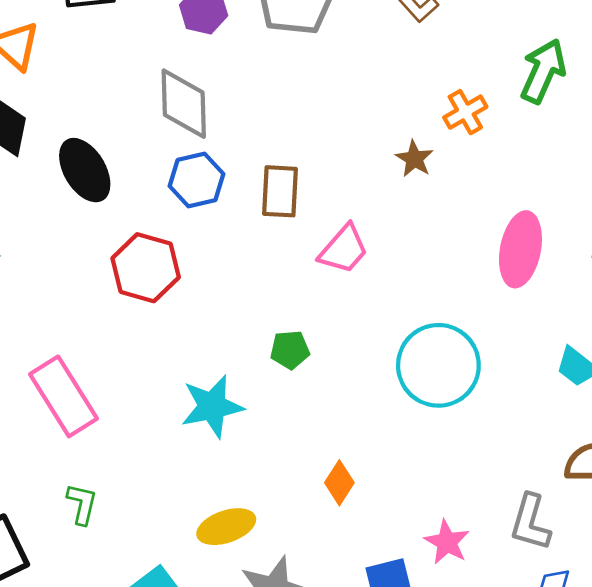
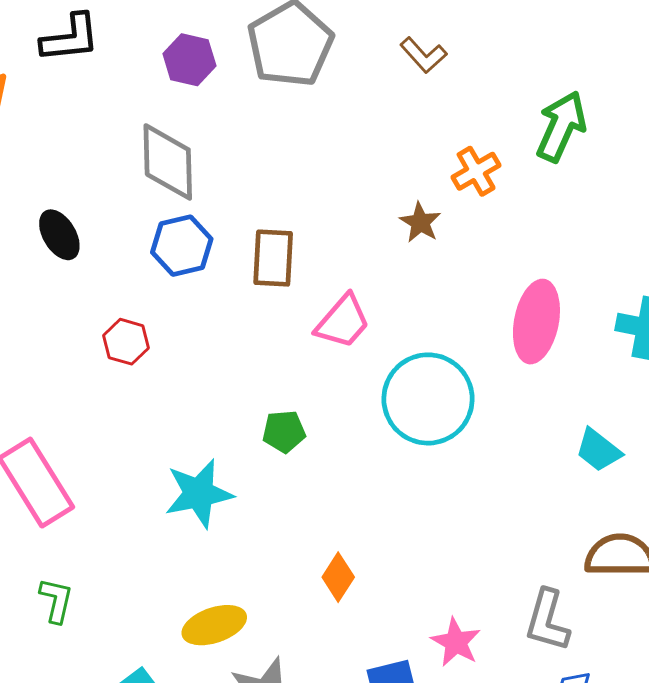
black ellipse: (85, 170) -> (59, 235), size x0.7
red hexagon: (146, 268) -> (126, 342), size x0.6
cyan circle: (438, 365) -> (428, 399), moved

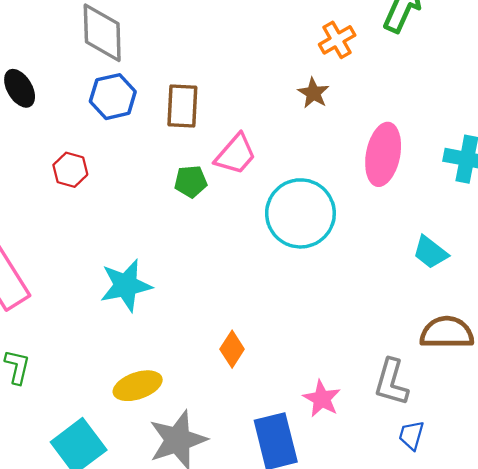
brown star: (420, 222) -> (313, 93), moved
green pentagon: (284, 431) -> (191, 182), moved

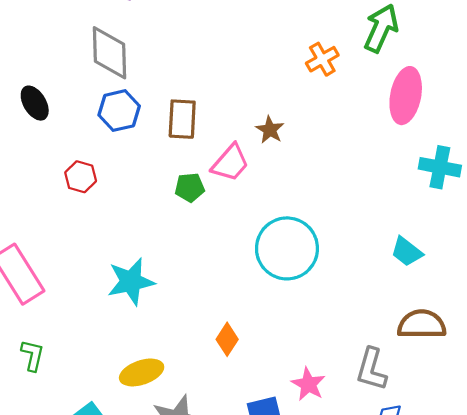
brown star: (313, 93) -> (270, 130), moved
pink ellipse: (383, 154) -> (406, 96), moved
cyan circle: (300, 213) -> (287, 248), moved

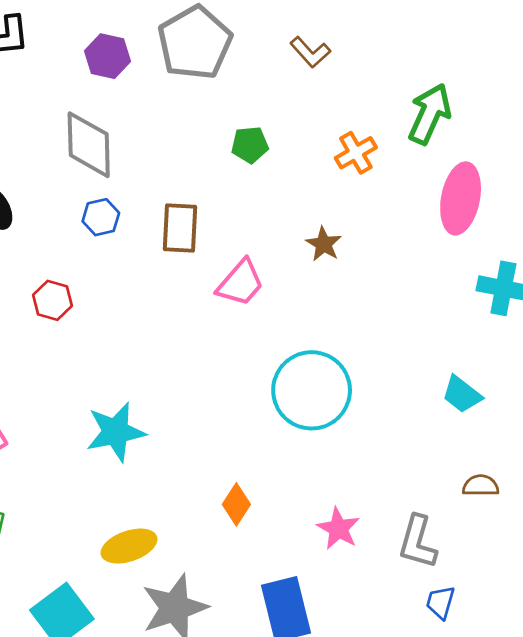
blue hexagon: (119, 111) -> (101, 217), size x0.7
brown star: (270, 130) -> (324, 244), moved
green pentagon: (190, 187) -> (250, 145), moved
brown semicircle: (422, 324) -> (481, 486), size x0.6
pink star: (308, 384) -> (338, 529), moved

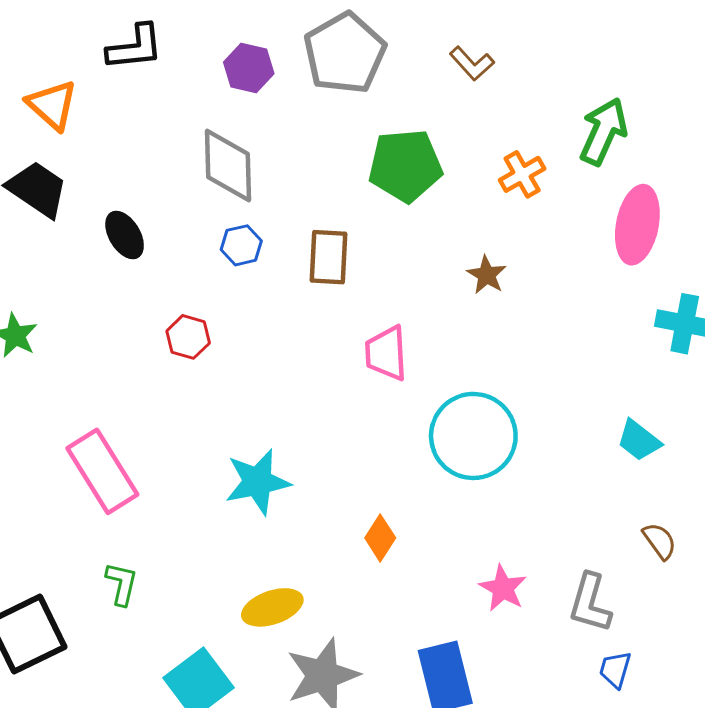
green pentagon: (250, 145) -> (405, 166), size x1.8
pink trapezoid: (240, 283) -> (386, 353), moved, turned 136
brown semicircle: (481, 486) -> (660, 541), turned 54
orange diamond: (236, 504) -> (380, 538), moved

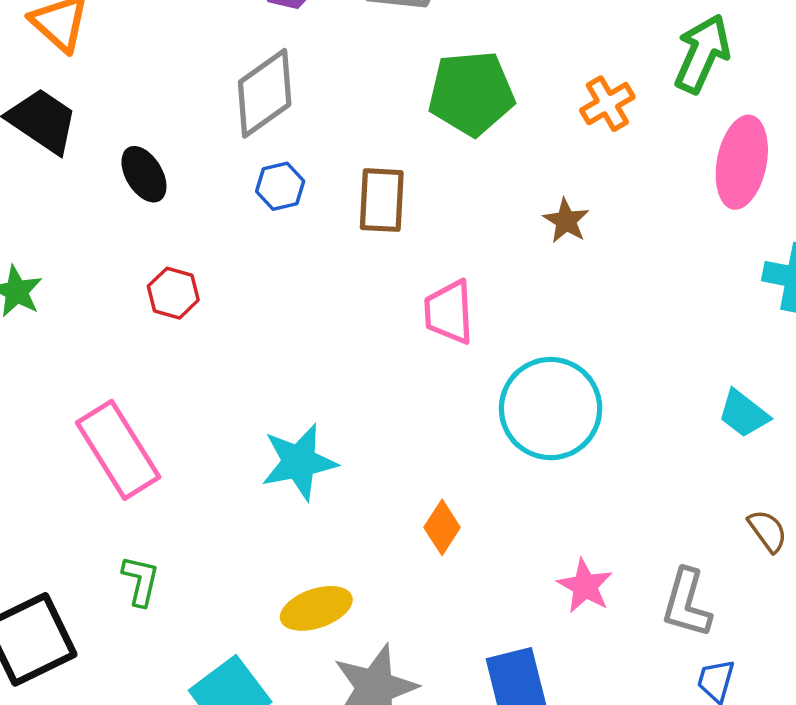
gray diamond: (228, 166) -> (265, 93), turned 56
red hexagon: (188, 337) -> (173, 293), moved

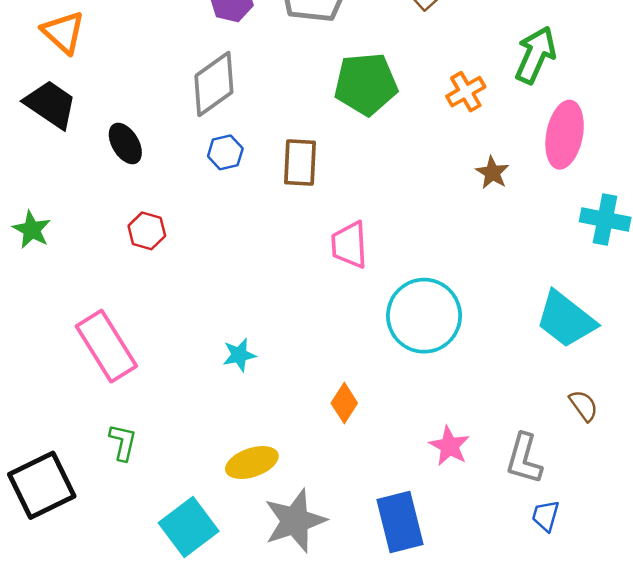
brown star: (566, 221) -> (492, 173), moved
cyan trapezoid: (744, 414) -> (566, 319), size x1.6
cyan star: (299, 462) -> (239, 355), size x0.6

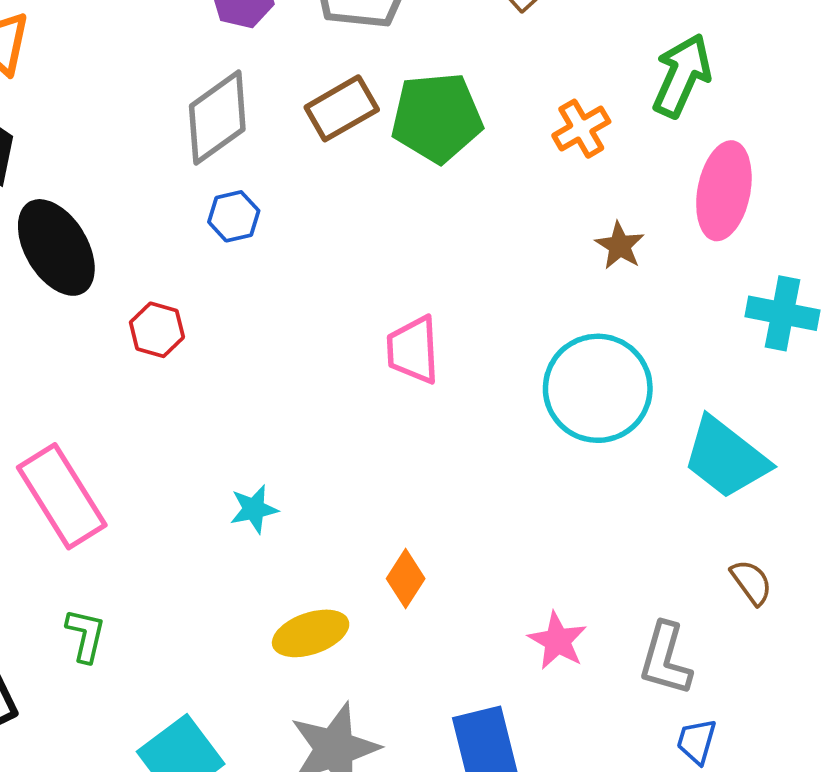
black ellipse: (125, 144) -> (56, 247), moved, size x1.6
brown rectangle: (300, 163) -> (342, 108), moved, turned 57
red hexagon: (147, 231) -> (157, 330), moved
cyan circle: (424, 316) -> (598, 388), moved
yellow ellipse: (252, 463) -> (311, 633), moved

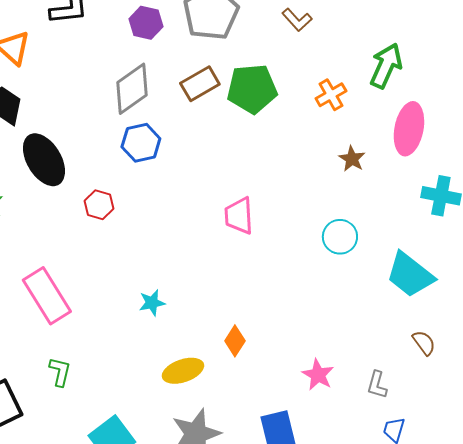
blue hexagon: (234, 216) -> (141, 143), size x1.4
cyan circle: (598, 388) -> (340, 237), size x0.6
gray L-shape: (665, 659) -> (377, 385), size x0.7

